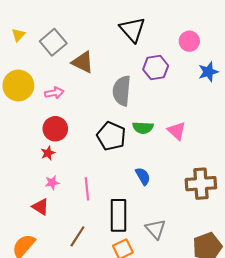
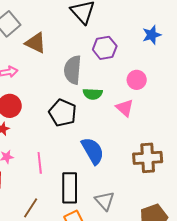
pink circle: (189, 41) -> (137, 80), moved
blue star: (208, 72) -> (152, 35), moved
green semicircle: (143, 128) -> (93, 94), moved
blue semicircle: (143, 176) -> (93, 151), size x1.6

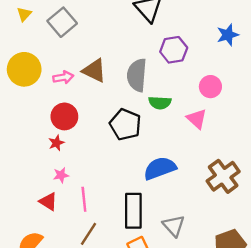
brown triangle: (36, 43) -> (94, 70), moved
blue semicircle: (93, 151) -> (160, 168), turned -80
brown cross: (148, 158) -> (223, 176), turned -32
pink line: (40, 163) -> (84, 199), moved

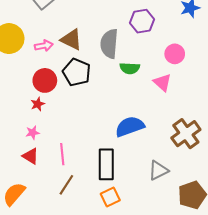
black pentagon: (125, 125) -> (77, 72), moved
pink star: (61, 175) -> (33, 133), moved
gray triangle: (174, 226) -> (158, 170), moved, turned 45

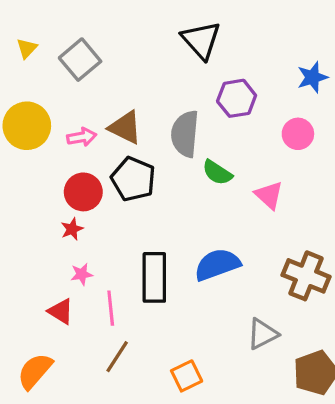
pink circle: (175, 54) -> (298, 134), moved
green semicircle: (130, 68) -> (217, 173), turned 30
pink star: (33, 133) -> (82, 274), moved
brown cross: (186, 134) -> (306, 276), turned -32
black rectangle: (106, 164) -> (154, 277), moved

